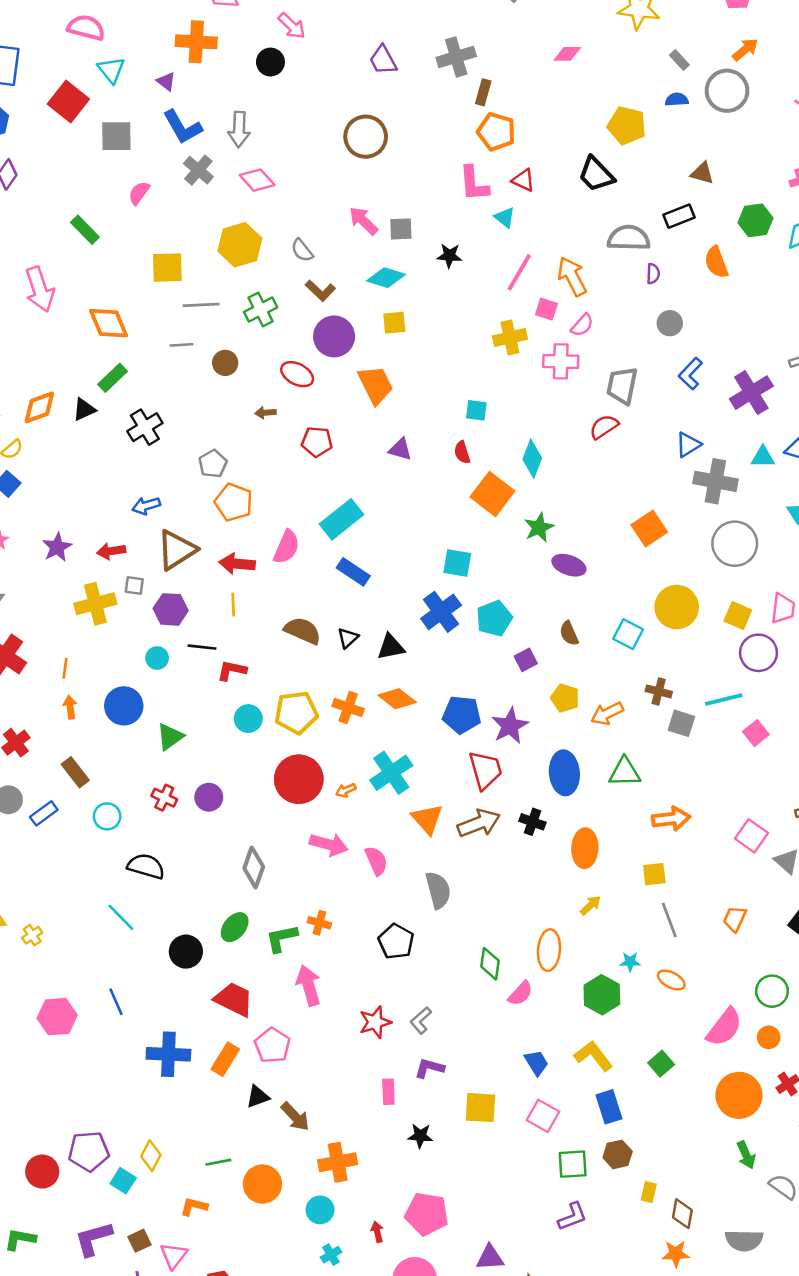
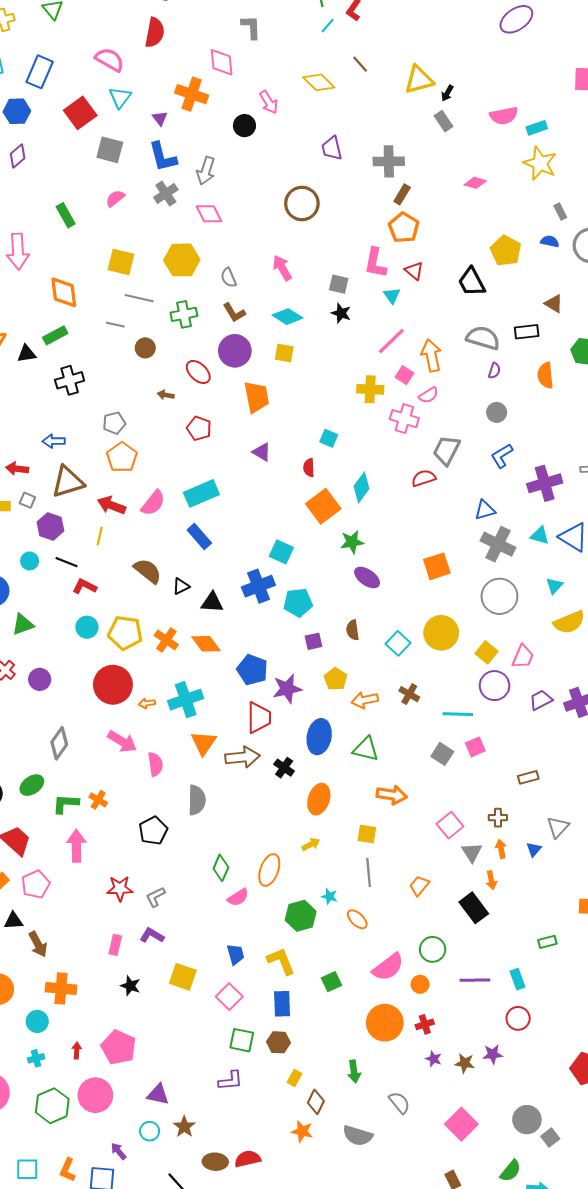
gray square: (401, 229) -> (339, 284), moved
gray square: (681, 723) -> (442, 754), moved
green arrow: (746, 1155) -> (354, 1071), moved

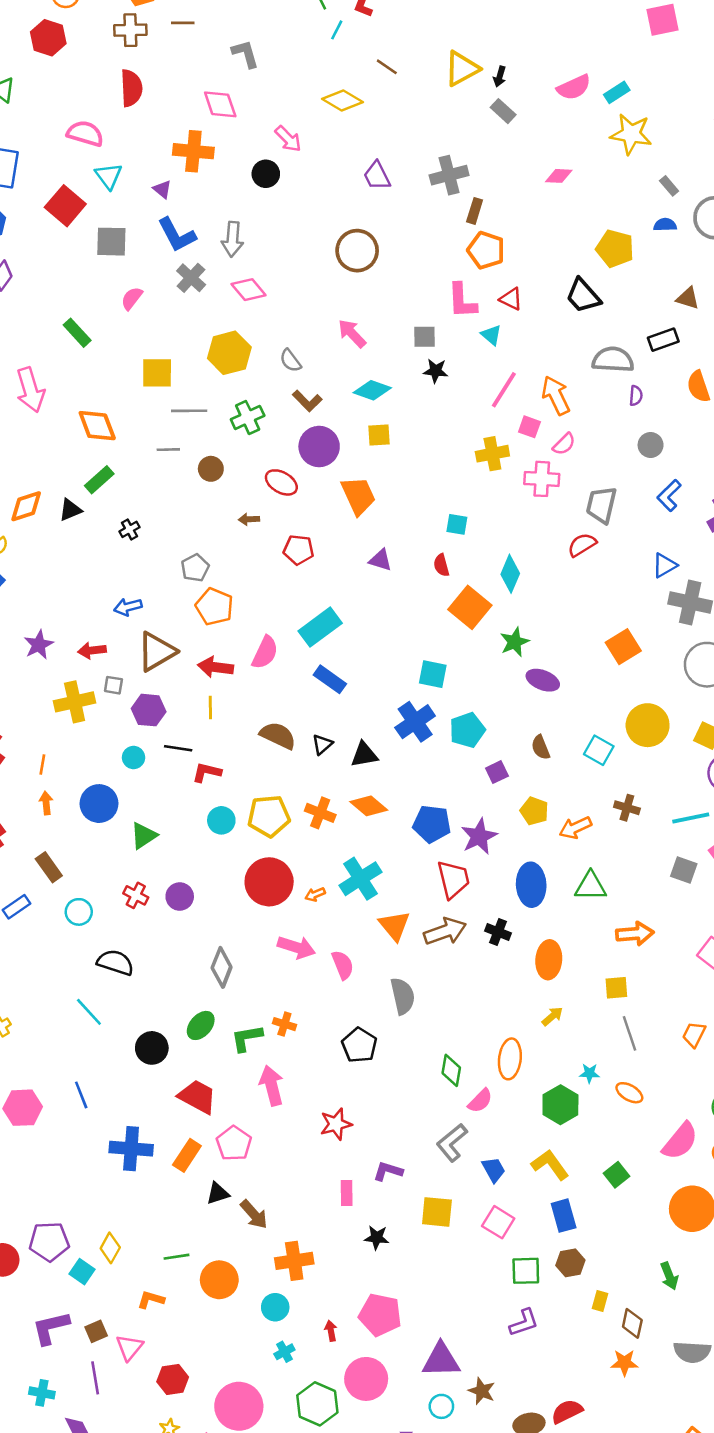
black cross: (70, 380) -> (129, 529), size x0.6
gray L-shape: (155, 897) -> (452, 1143), moved, size x1.4
purple triangle: (158, 1094) -> (441, 1360), size x1.4

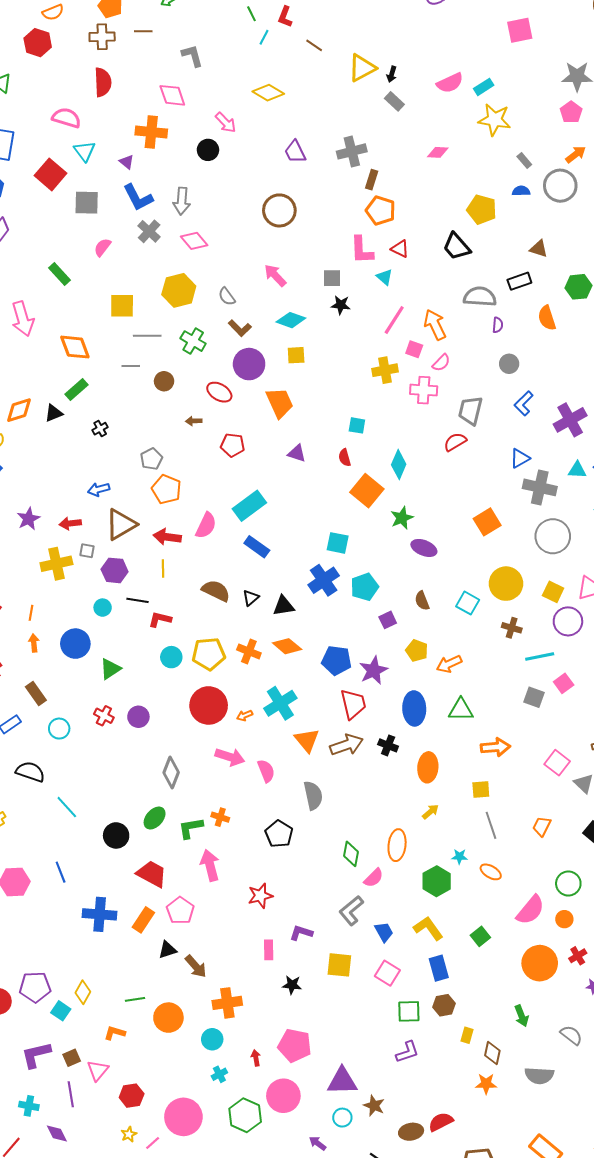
brown line: (387, 67) -> (314, 45), moved
green cross: (248, 417) -> (193, 341), turned -35
brown cross: (627, 808) -> (512, 628), moved
black semicircle: (115, 962) -> (30, 772), moved

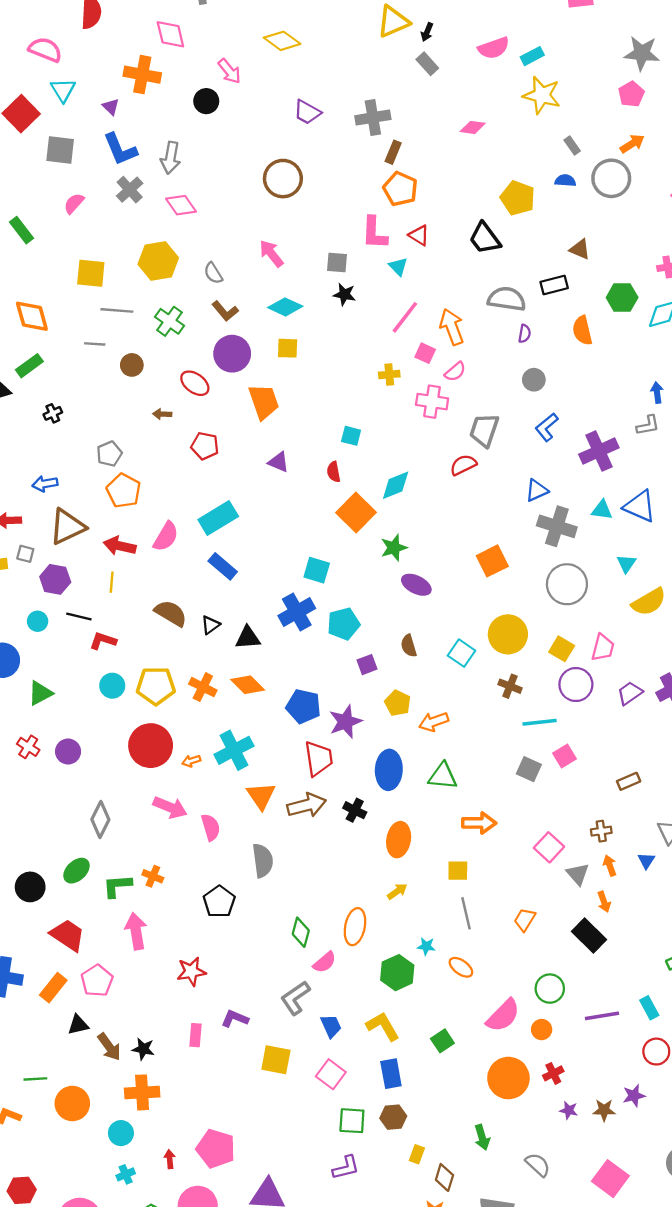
purple trapezoid: (295, 152) -> (307, 112), turned -40
yellow cross: (385, 370) -> (389, 375), size x0.7
cyan diamond: (399, 464) -> (396, 485), turned 40
black star: (292, 985) -> (143, 1049), moved

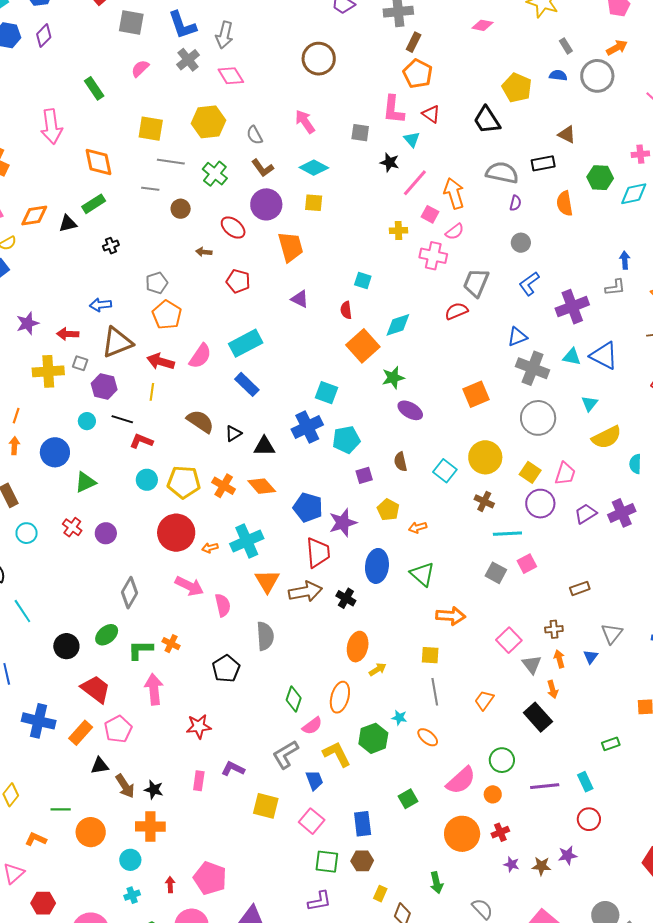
black star: (344, 294) -> (390, 162), moved
orange arrow: (434, 722) -> (418, 527), size x0.7
green triangle: (443, 776) -> (422, 574), turned 32
orange ellipse: (399, 840) -> (358, 647), moved
yellow L-shape: (383, 1026) -> (337, 754), moved

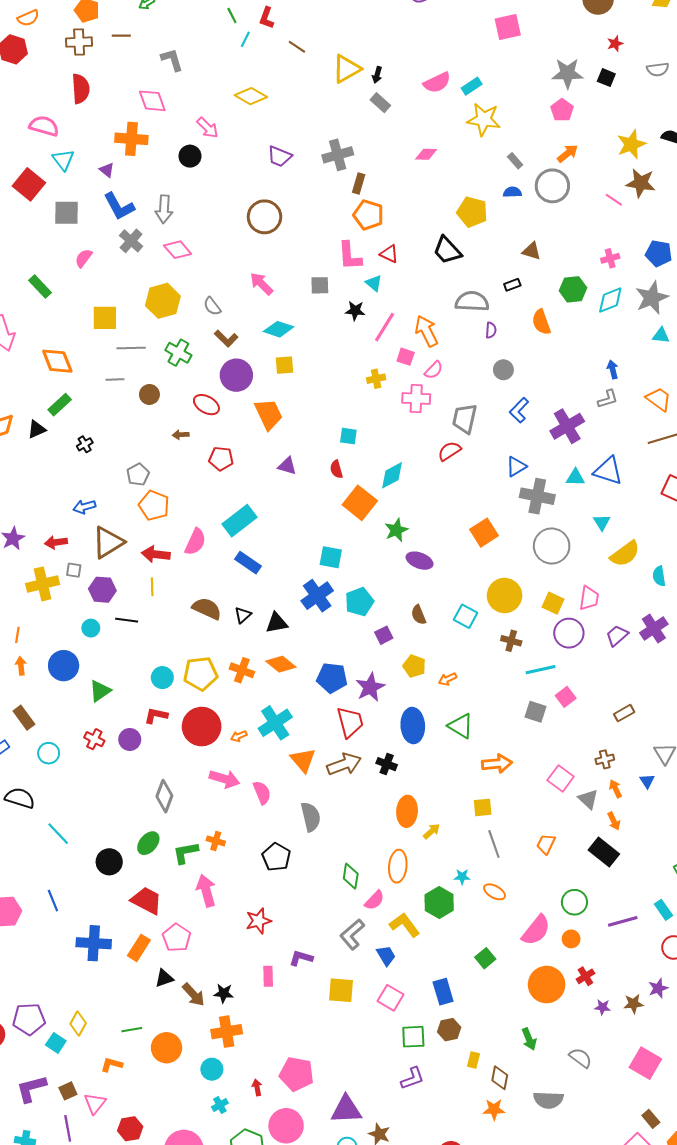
black rectangle: (543, 163) -> (512, 285), size x0.7
red L-shape: (141, 441) -> (156, 716), moved

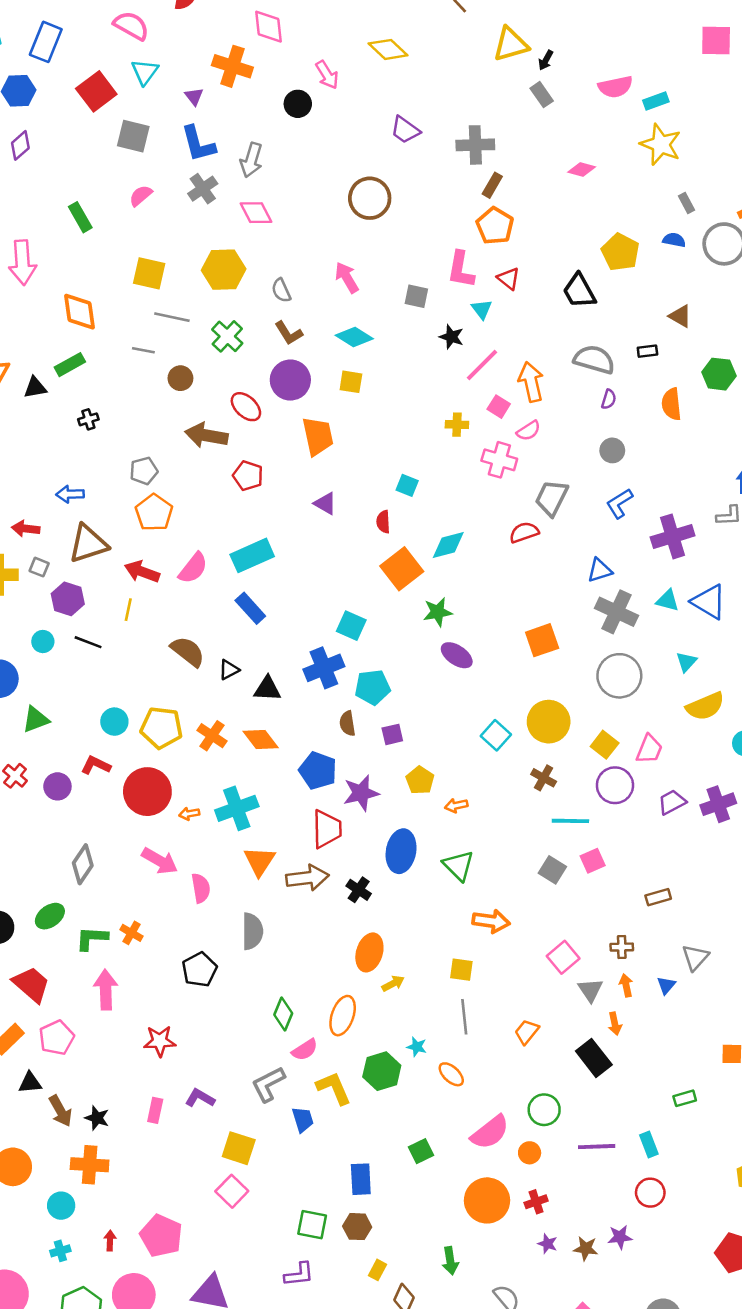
brown arrow: (181, 435) -> (206, 435), size x2.0
brown semicircle: (419, 615) -> (347, 723), moved
pink square: (390, 998) -> (232, 1191), moved

